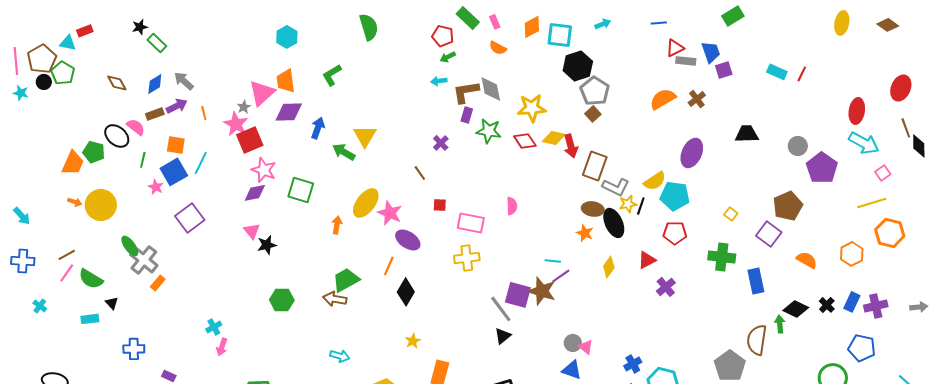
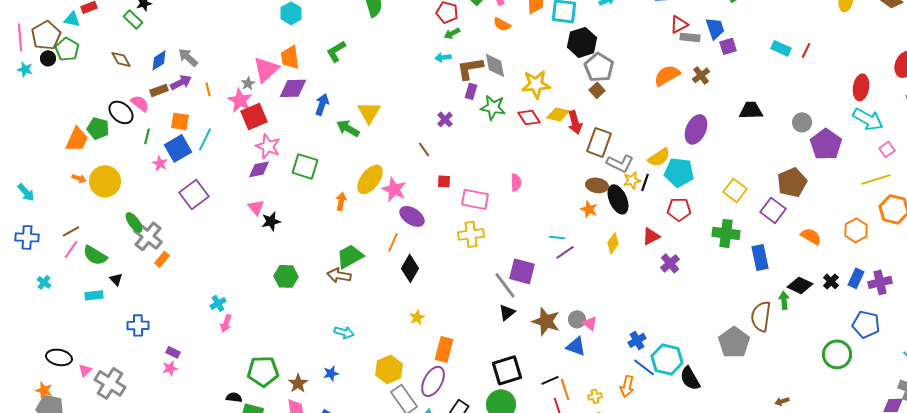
green rectangle: (157, 43) -> (133, 19), moved
yellow square: (731, 214) -> (735, 190), size x1.6
brown star: (542, 291) -> (546, 321), moved

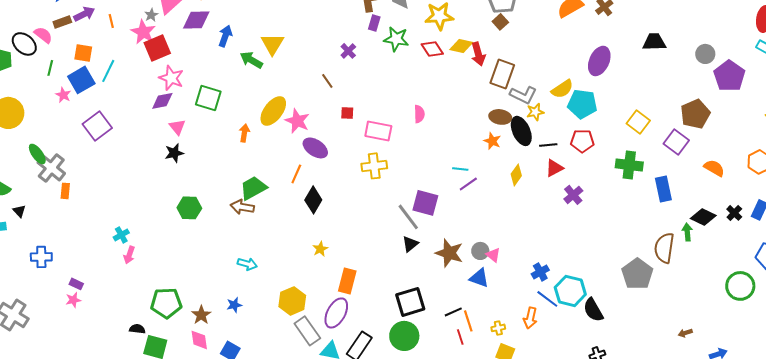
black line: (645, 182) -> (548, 145), moved, turned 66
pink triangle: (256, 207) -> (177, 127), moved
orange rectangle: (162, 259) -> (65, 191), turned -35

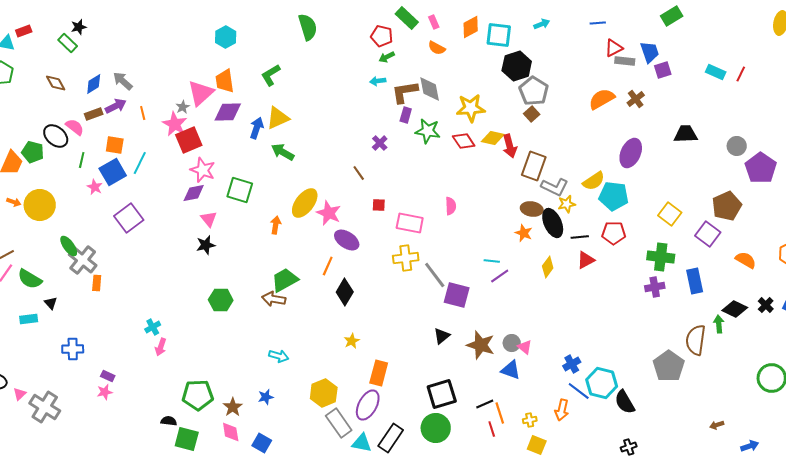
yellow triangle: (272, 44) -> (278, 118), moved, turned 35
purple cross: (573, 195) -> (655, 287), moved, turned 30
gray line: (408, 217) -> (435, 275), moved

